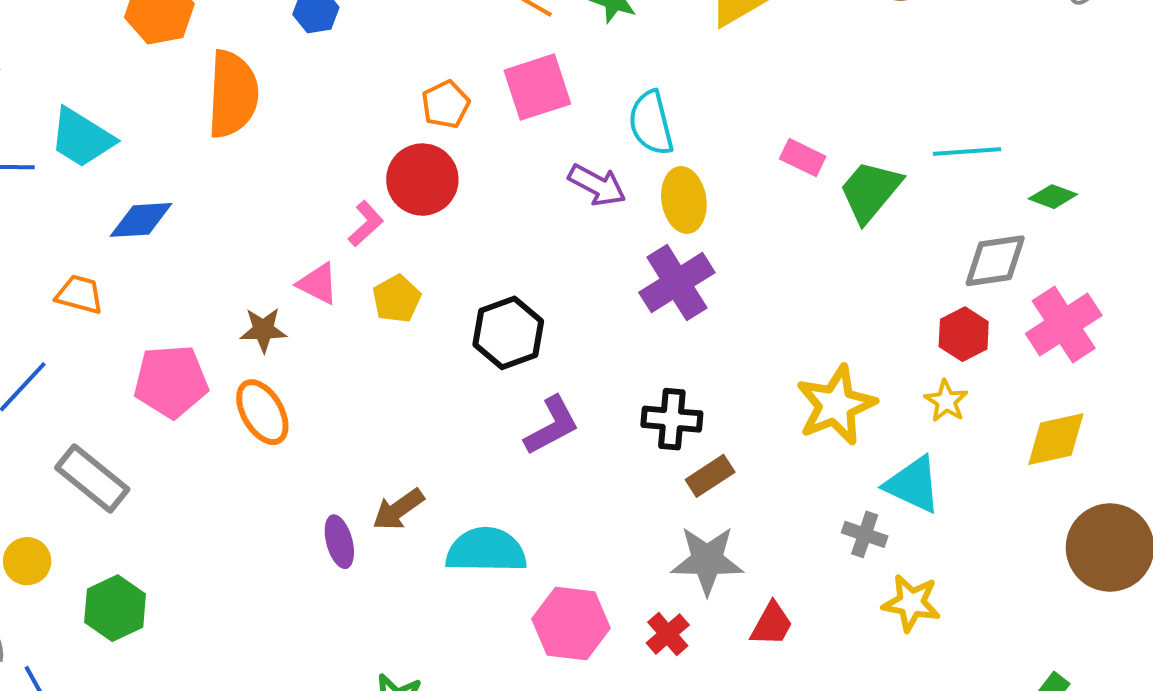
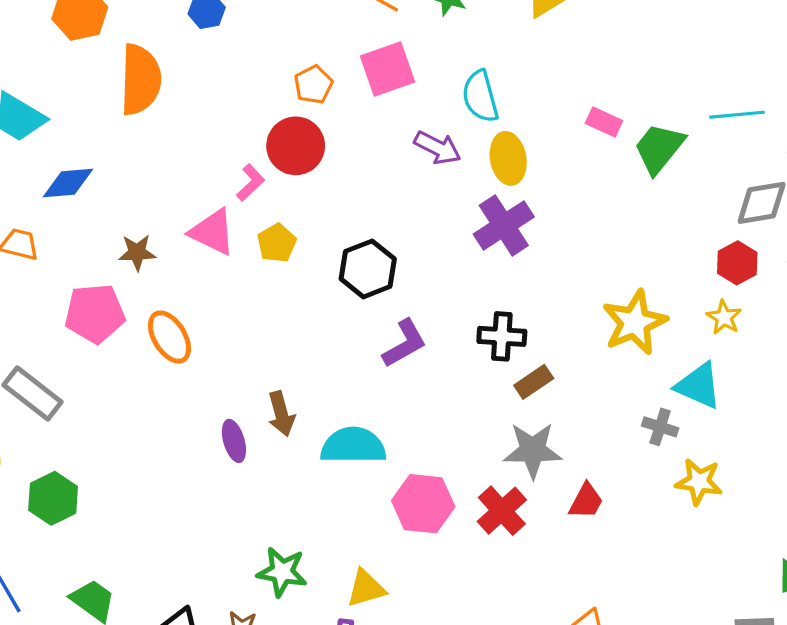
pink triangle: (318, 284) -> (212, 232), size x1.4
brown star: (263, 330) -> (137, 252), moved
brown arrow: (398, 509) -> (281, 414), turned -69
red cross: (668, 634) -> (502, 511), size x1.4

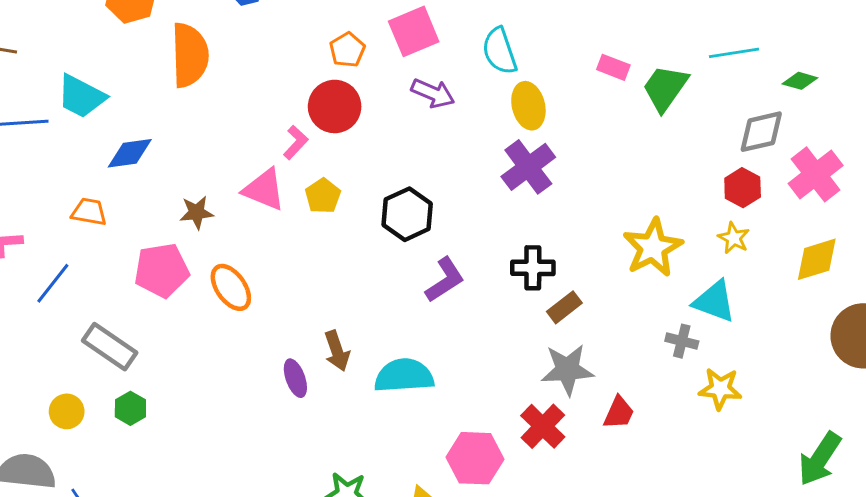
purple arrow: (438, 148) -> (433, 93), moved
green hexagon: (53, 498) -> (130, 408), moved, size x0.7
pink hexagon: (423, 504) -> (475, 458), moved

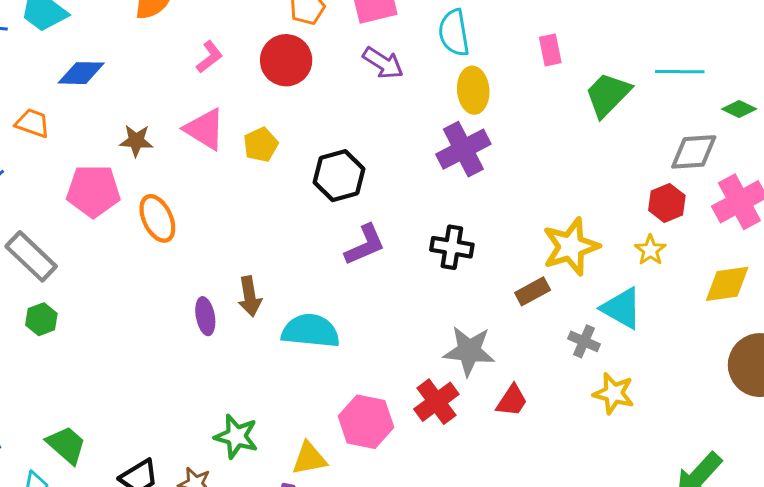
pink rectangle: (613, 67) -> (550, 50), moved, turned 48
pink L-shape: (296, 142) -> (209, 57), moved
brown rectangle: (564, 307) -> (533, 291), moved

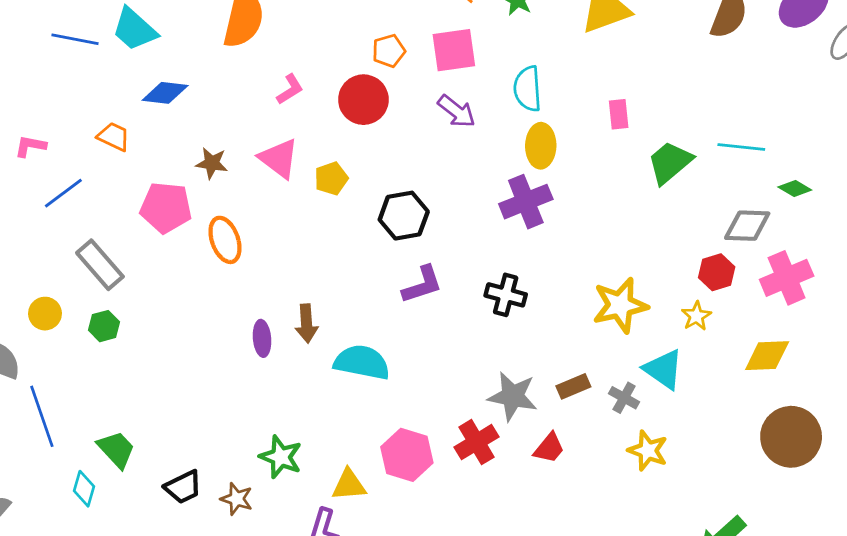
brown rectangle: (533, 291) -> (573, 386), moved

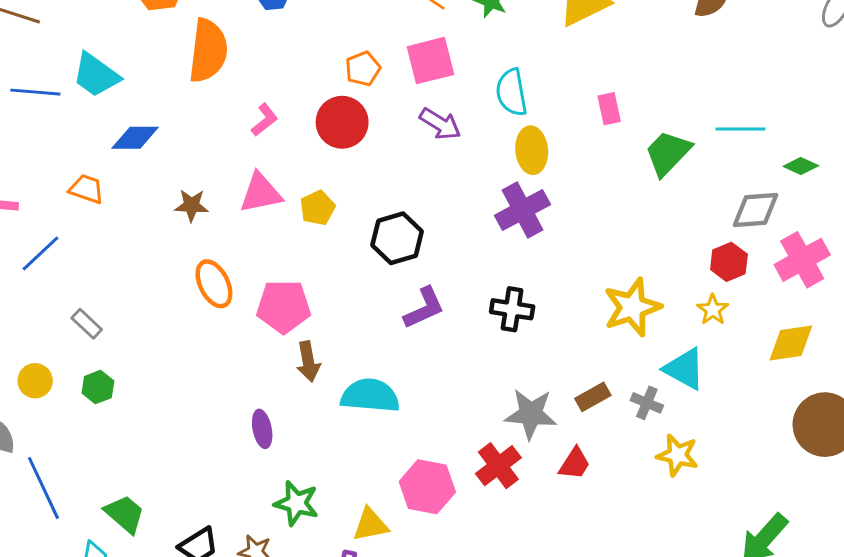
pink triangle: (279, 158) -> (261, 193), turned -42
pink pentagon: (166, 208) -> (284, 306), moved
gray rectangle: (100, 265) -> (87, 324), size x0.6
purple ellipse: (262, 338) -> (262, 429), moved

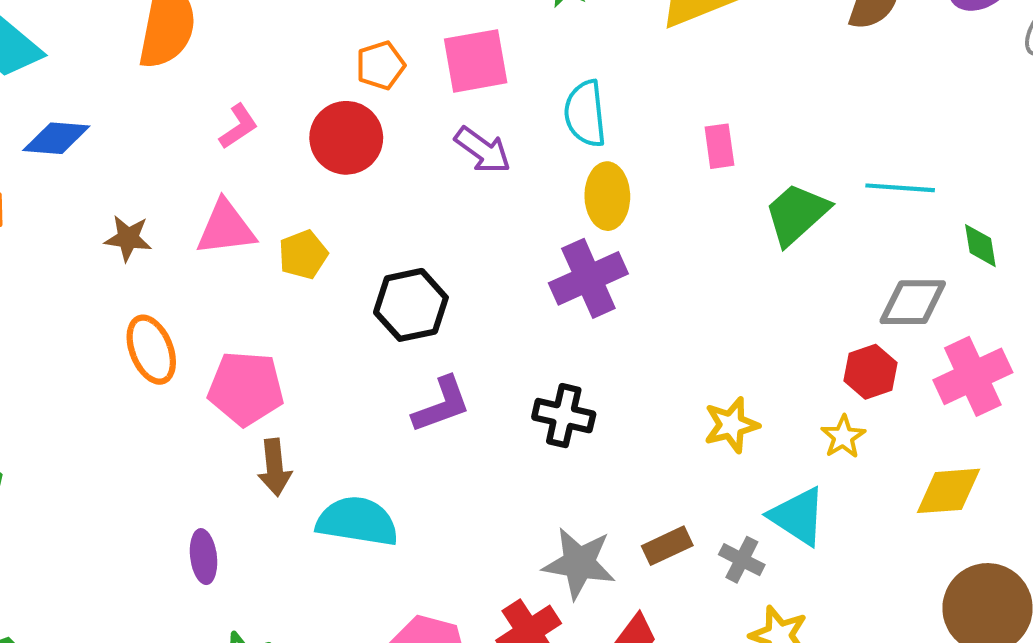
green diamond: (801, 166) -> (980, 246), turned 52
yellow star: (632, 307) -> (731, 425), size x0.7

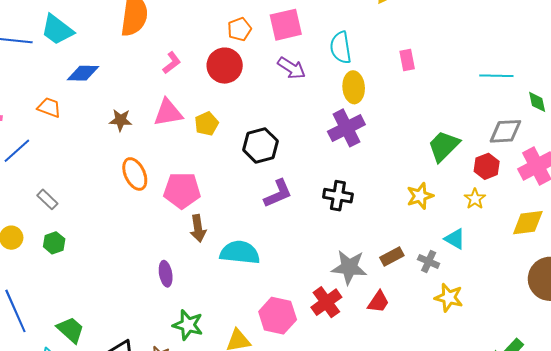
green trapezoid: (797, 214) -> (444, 146), moved
cyan triangle: (798, 516) -> (455, 239), size x0.7

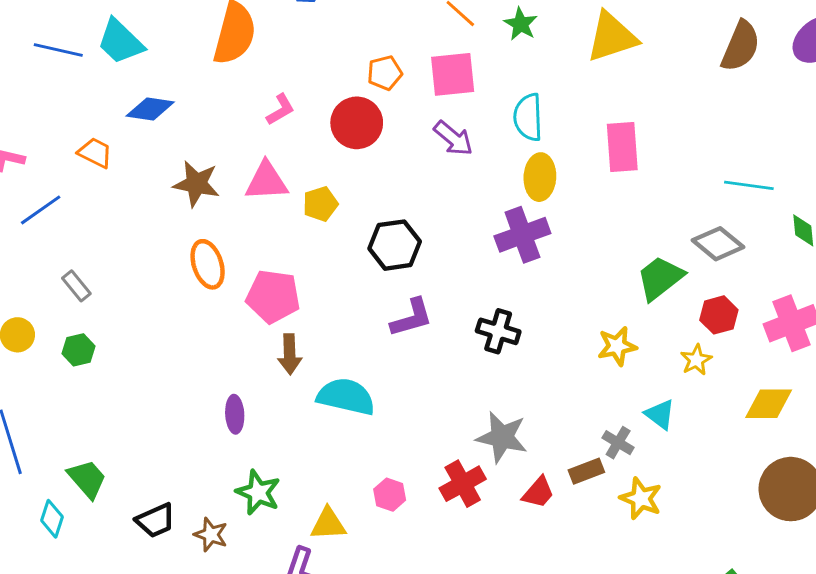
pink rectangle: (407, 60) -> (622, 147), size x1.6
brown star: (121, 120) -> (196, 184), size x1.4
gray diamond: (506, 131) -> (718, 244), moved, turned 36
brown rectangle: (392, 257) -> (586, 471), moved
pink hexagon: (278, 316) -> (390, 495), size x0.6

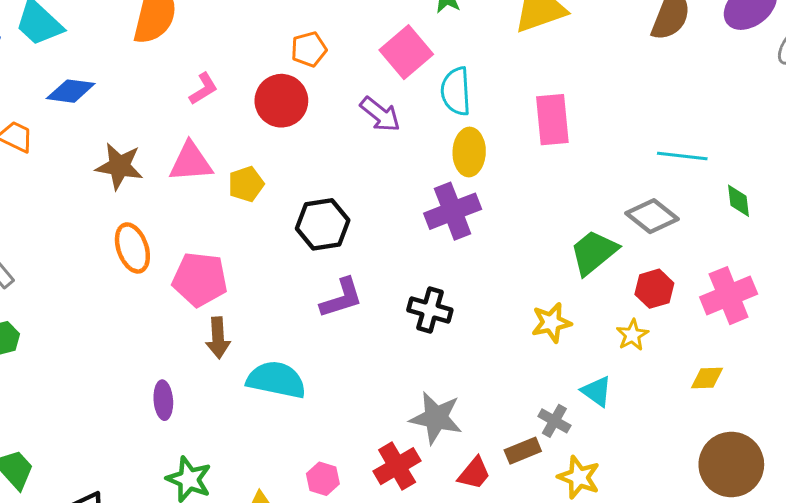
pink square: (453, 74) -> (406, 52), moved, turned -33
yellow diamond: (769, 404) -> (707, 378), size x0.7

